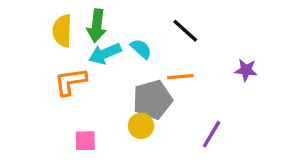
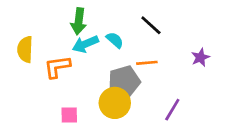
yellow semicircle: (62, 31) -> (25, 49), moved
purple star: (246, 70) -> (200, 57), turned -30
yellow circle: (141, 126) -> (115, 103), size x1.5

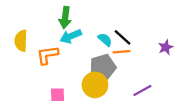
black line: (151, 25) -> (123, 37), moved
cyan semicircle: (115, 40) -> (105, 40), moved
purple line: (172, 110) -> (142, 90), turned 30

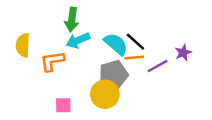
cyan semicircle: (105, 40) -> (116, 44), size x1.5
purple line: (142, 90) -> (157, 66), moved

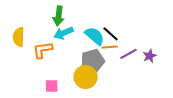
purple star: (183, 53) -> (150, 56), moved

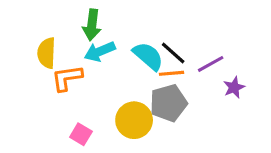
yellow semicircle: (19, 37) -> (47, 53), moved
purple line: (129, 54) -> (211, 64), moved
gray pentagon: (93, 61) -> (168, 103), moved
pink square: (52, 86) -> (81, 134), turned 32

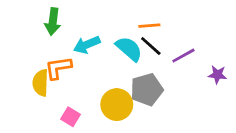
green arrow: (92, 25) -> (53, 22), moved
yellow semicircle: (47, 53) -> (41, 83), moved
orange line: (172, 73) -> (149, 26), moved
purple star: (234, 87) -> (217, 75), moved, turned 30

